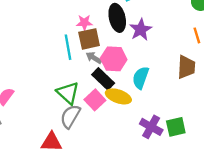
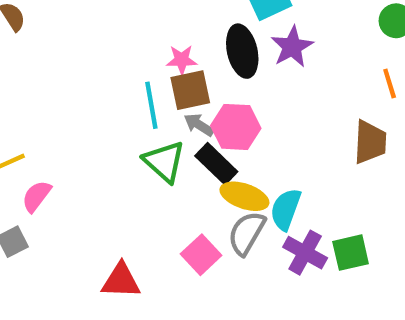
purple star: (141, 30) -> (292, 47), moved
cyan semicircle: (141, 78) -> (286, 209), moved
green triangle: (68, 93) -> (164, 162), moved
pink square: (95, 100) -> (201, 255), moved
gray semicircle: (70, 116) -> (247, 233), moved

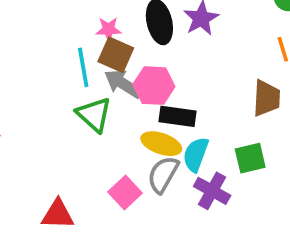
brown square: (190, 90) -> (116, 55), turned 36
gray arrow: (199, 125) -> (123, 84), size x1.5
black rectangle: (216, 164) -> (178, 116), moved, turned -36
green square: (351, 253) -> (250, 158), moved

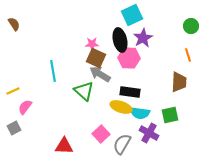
cyan line: (83, 67) -> (53, 71), moved
pink hexagon: (154, 86) -> (129, 58), moved
cyan semicircle: (196, 154) -> (140, 113), turned -102
gray semicircle: (163, 174) -> (122, 144), moved

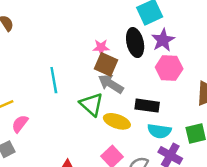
pink hexagon: (129, 58) -> (169, 68), moved
yellow ellipse: (121, 107) -> (117, 121), moved

